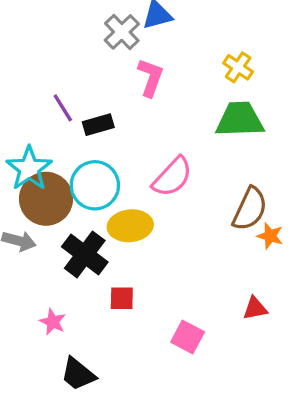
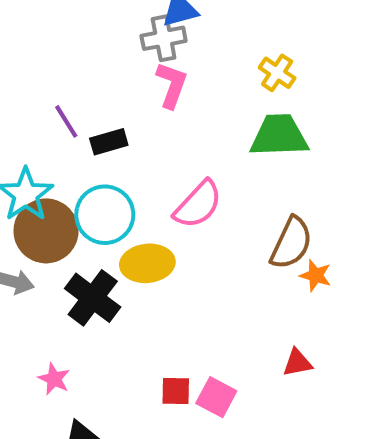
gray cross: (122, 32) -> (164, 38), moved, turned 33
red square: (122, 298) -> (176, 391), moved

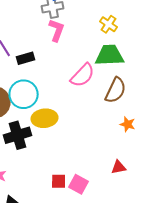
pink semicircle: (198, 205) -> (83, 75), moved
brown semicircle: (291, 243) -> (116, 90), moved
black cross: (93, 298) -> (18, 135), turned 36

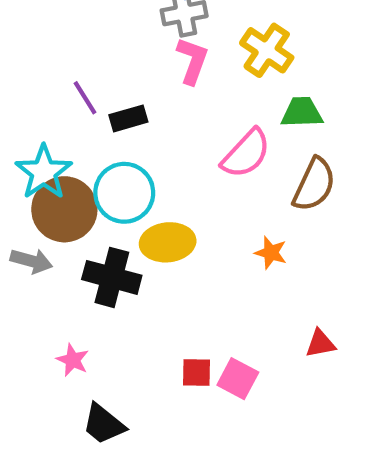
yellow cross: (109, 24) -> (267, 50), moved, size x1.4
green trapezoid: (110, 55) -> (302, 112), size x0.7
orange star: (128, 124) -> (271, 253), moved
black cross: (18, 135) -> (112, 277), turned 32

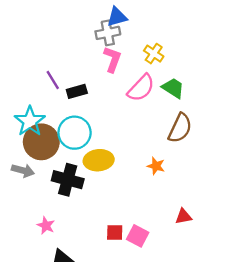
yellow cross: (267, 50) -> (154, 54), size x0.7
green trapezoid: (302, 112) -> (173, 88), turned 35
pink semicircle: (246, 154) -> (141, 88), moved

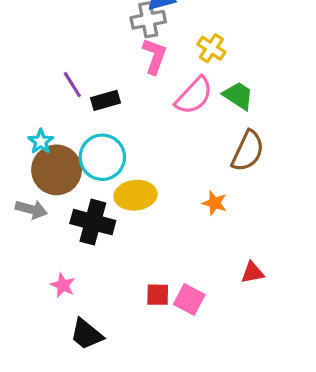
cyan star: (30, 121) -> (41, 141), size x0.6

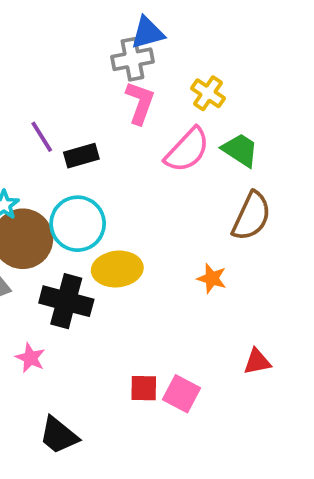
pink star: (63, 285) -> (30, 358), moved

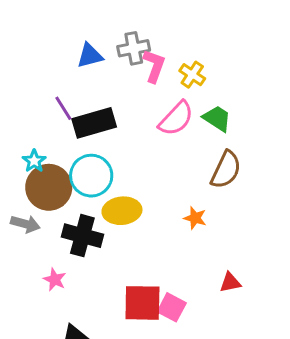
blue triangle: (148, 33) -> (90, 56), moved
pink L-shape: (140, 103) -> (154, 66), moved
black rectangle: (81, 156) -> (94, 123), size x1.6
red square: (144, 388) -> (142, 303), size x1.8

